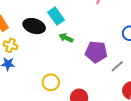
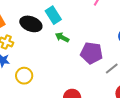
yellow circle: (51, 82) -> (24, 76), moved

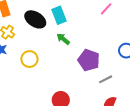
yellow circle: (24, 76) -> (29, 59), moved

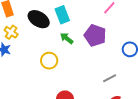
yellow circle: (29, 59) -> (49, 61), moved
purple pentagon: (89, 60) -> (95, 35), moved

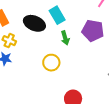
green arrow: (67, 38) -> (65, 38), turned -136

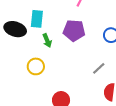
cyan rectangle: (57, 15) -> (37, 19), turned 42

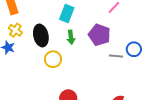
black ellipse: (15, 29) -> (41, 35), moved, turned 45
gray line: (99, 68) -> (116, 56), moved, turned 32

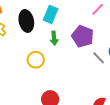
black ellipse: (41, 35) -> (26, 21), moved
gray line: (116, 56) -> (99, 58), turned 40

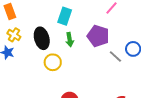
black ellipse: (26, 21) -> (42, 38), moved

